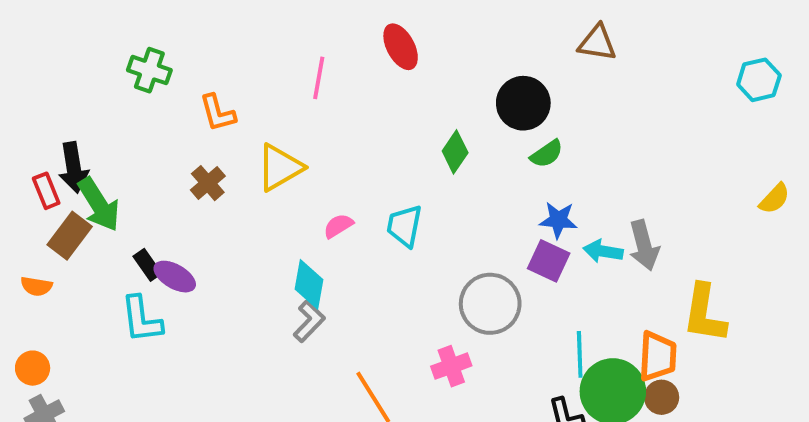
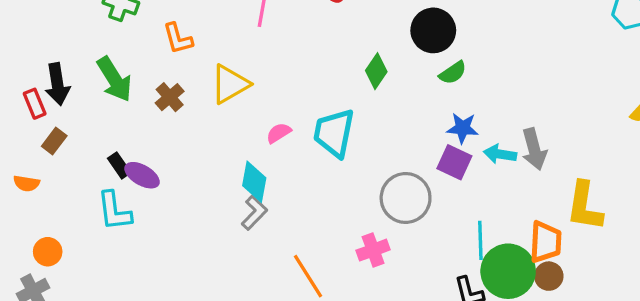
green arrow: (99, 204) -> (114, 79), moved
cyan trapezoid: (404, 226) -> (334, 133), size x1.4
brown rectangle: (70, 236) -> (54, 141), size x0.7
orange circle: (33, 368) -> (48, 252), moved

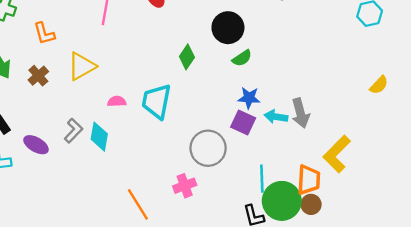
pink semicircle: (279, 133) -> (117, 101), turned 30
purple ellipse: (142, 175) -> (36, 145), moved
yellow L-shape: (585, 206) -> (337, 154), turned 36
gray L-shape: (254, 213) -> (73, 131), moved

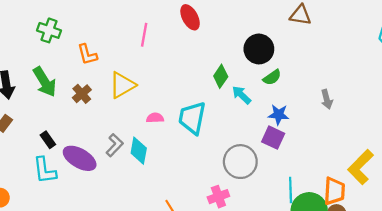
gray arrow: (301, 113) -> (327, 99), moved, size x0.7
cyan arrow: (276, 117) -> (241, 95), moved, turned 35
purple ellipse: (36, 145) -> (80, 158), size x1.4

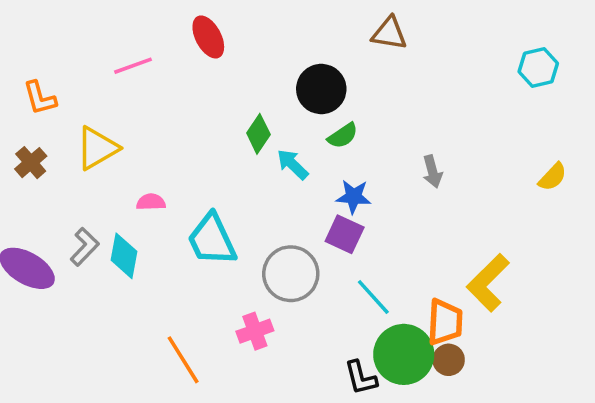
pink line: (144, 35) -> (133, 66), turned 60
cyan trapezoid: (192, 118) -> (212, 240), moved, turned -36
cyan line: (291, 190) -> (373, 297), moved, turned -40

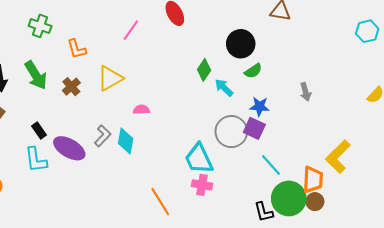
pink line: (133, 66) -> (131, 30), turned -35
cyan trapezoid: (212, 240) -> (199, 159), moved
gray circle: (291, 274) -> (231, 132), moved
pink cross: (255, 331) -> (202, 185), turned 30

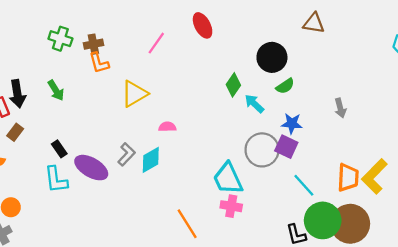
green arrow: (36, 75) -> (56, 90), size x0.7
brown cross: (71, 87) -> (93, 44), moved, turned 30
cyan diamond: (126, 141) -> (151, 160), turned 50
orange trapezoid: (313, 180) -> (348, 177), moved
brown circle: (315, 202) -> (350, 224), size x2.0

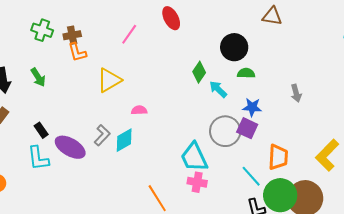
green semicircle: (285, 86) -> (246, 73), turned -144
orange trapezoid: (348, 177) -> (278, 157), moved
cyan line: (304, 185) -> (251, 176), moved

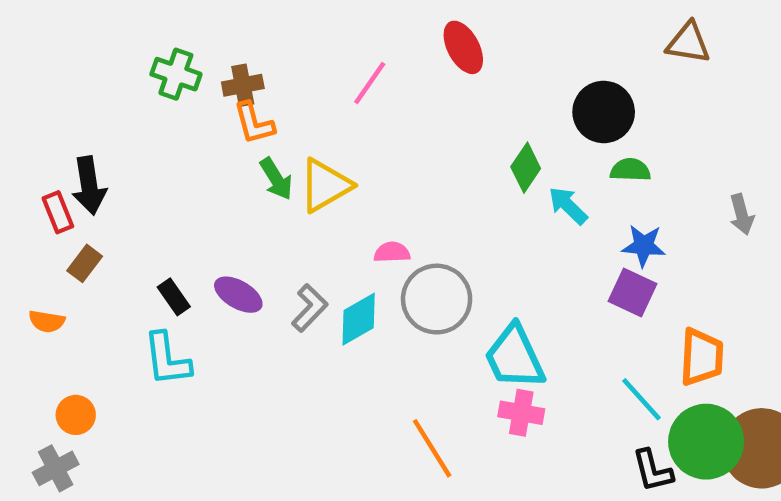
green arrow: (38, 77) -> (276, 179), moved
gray circle: (225, 131) -> (437, 299), moved
purple ellipse: (70, 147) -> (238, 295), moved, size x0.7

